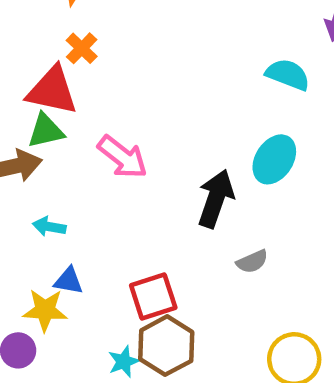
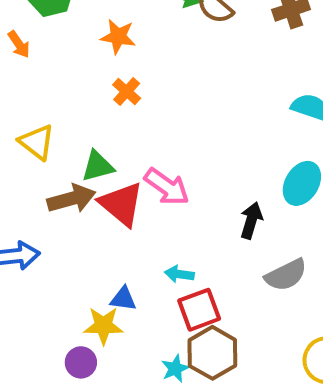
red triangle: (52, 91) -> (121, 204), moved, turned 30
black arrow: (216, 199) -> (251, 220), size x0.7
cyan arrow: (49, 227) -> (179, 274), moved
gray semicircle: (252, 262) -> (286, 275), size x1.5

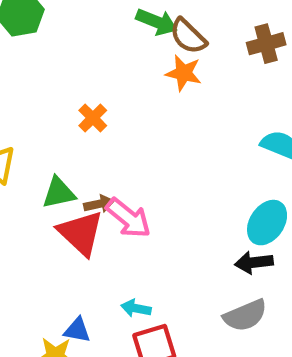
orange star: (118, 37) -> (184, 73), moved
brown arrow: (71, 199) -> (99, 204), moved, size x0.6
black arrow: (251, 220) -> (254, 262), moved, turned -117

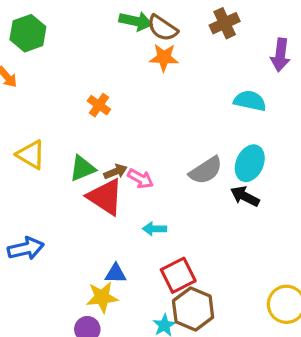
pink arrow: (128, 218) -> (140, 179), size x0.7
black arrow: (254, 262) -> (245, 196), turned 44
cyan arrow: (136, 308) -> (155, 229), moved
gray semicircle: (245, 315) -> (206, 170), moved

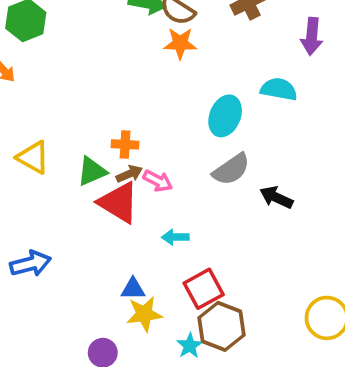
orange cross: (99, 105) -> (125, 144), moved, turned -30
cyan ellipse: (250, 163) -> (225, 116), moved
yellow star: (102, 297) -> (144, 314), moved

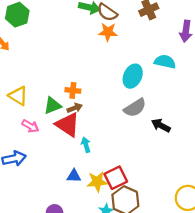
pink arrow: (158, 181) -> (30, 126), moved
cyan arrow: (175, 237) -> (86, 145), moved, turned 72
yellow star: (144, 314) -> (97, 182), moved

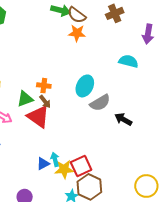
cyan ellipse: (133, 76) -> (85, 86), moved
brown arrow: (75, 108) -> (45, 102), turned 72
cyan arrow: (86, 145) -> (55, 159), moved
blue triangle: (74, 176) -> (43, 164), turned -32

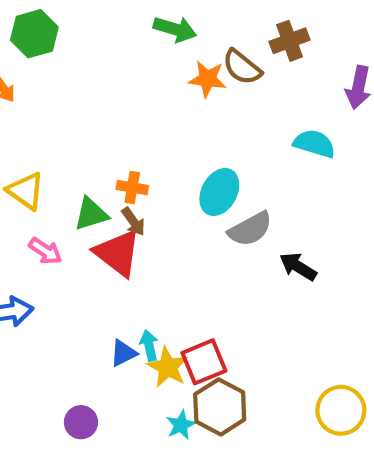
brown semicircle: (77, 15) -> (242, 67), moved
yellow star: (64, 169) -> (168, 367), turned 30

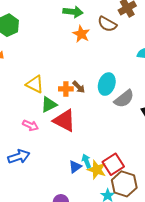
orange star: (208, 79) -> (81, 34), moved, turned 30
yellow triangle: (26, 191) -> (35, 84), moved
brown arrow: (133, 222) -> (79, 87), moved

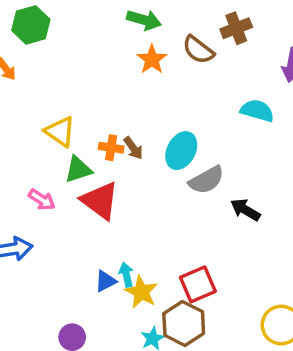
red square: (113, 164) -> (198, 284), moved

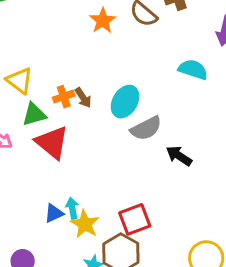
orange cross: (111, 148) -> (64, 97), turned -30

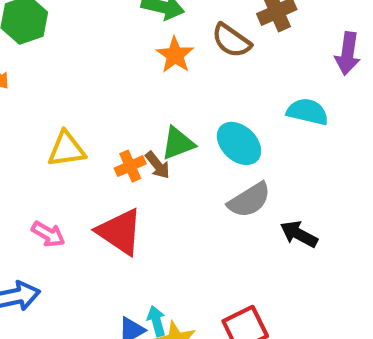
yellow triangle: (19, 80) -> (66, 149), turned -40
cyan ellipse: (125, 102) -> (239, 143), moved, turned -72
green triangle: (34, 114) -> (178, 143), moved

